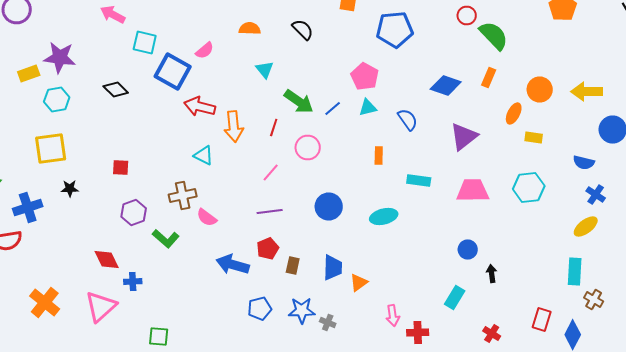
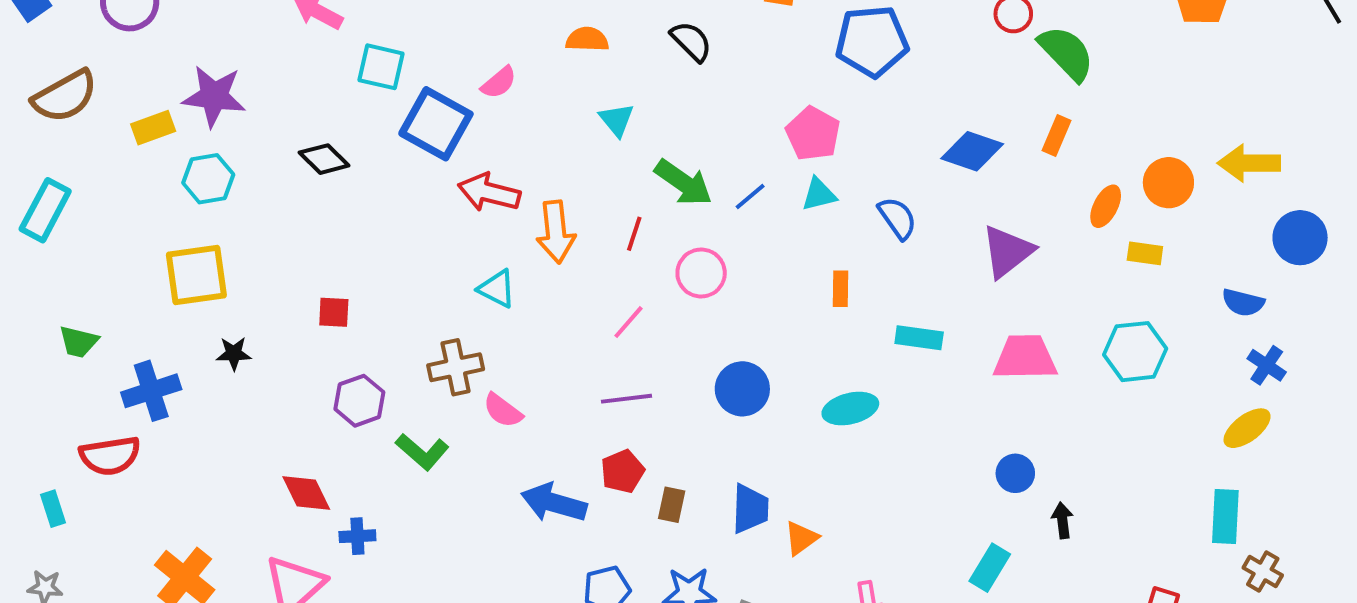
orange circle: (540, 90) -> (1168, 183), moved

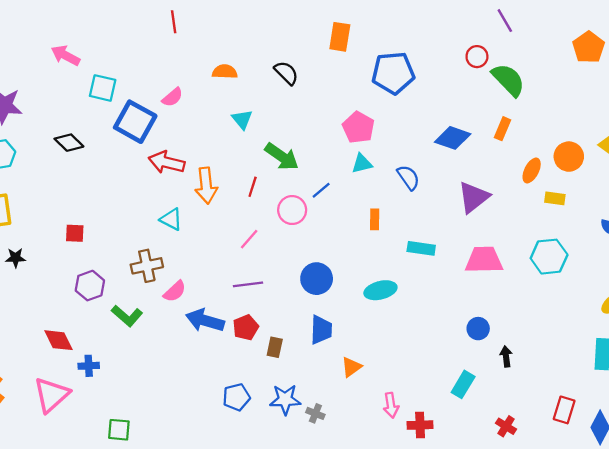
blue line: (750, 196) -> (321, 190), moved
pink semicircle: (503, 410) -> (175, 291), turned -80
blue arrow: (554, 503) -> (205, 320), moved
blue trapezoid: (750, 509) -> (321, 330), moved

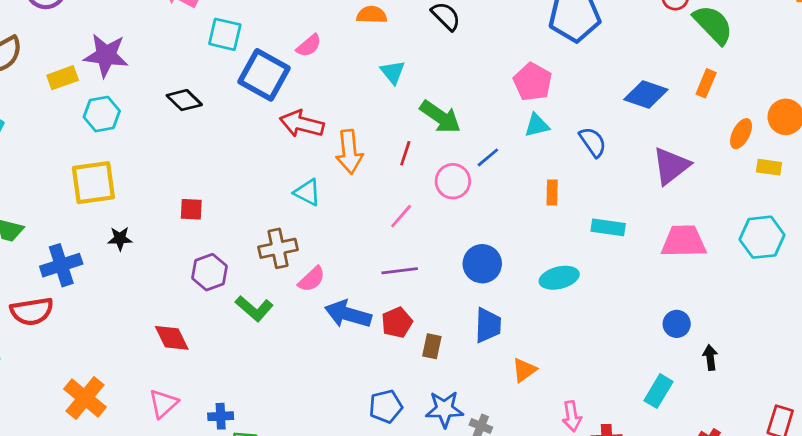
blue cross: (89, 366) -> (221, 416), moved
pink triangle: (52, 395) -> (163, 404), size x0.7

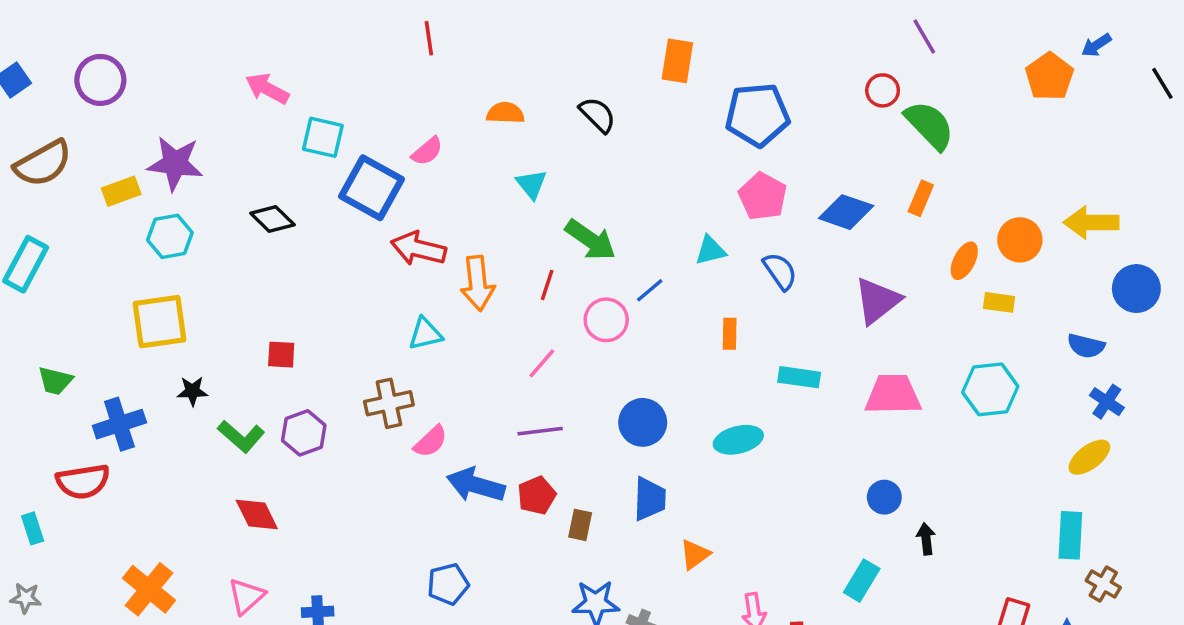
pink pentagon: (533, 82) -> (763, 196), moved
cyan triangle: (307, 192) -> (425, 334), turned -40
green L-shape: (254, 309) -> (241, 436), moved
blue pentagon: (386, 406) -> (448, 584), moved

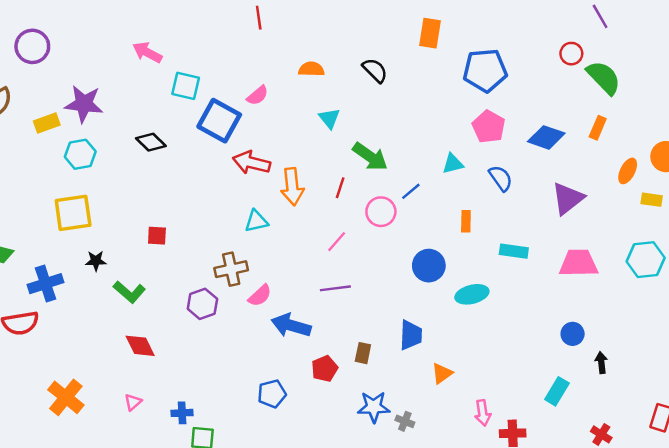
blue circle: (643, 422) -> (429, 266), moved
purple hexagon: (304, 433) -> (202, 304), moved
red pentagon: (537, 495) -> (325, 369), moved
pink triangle: (246, 596) -> (133, 402), size x0.7

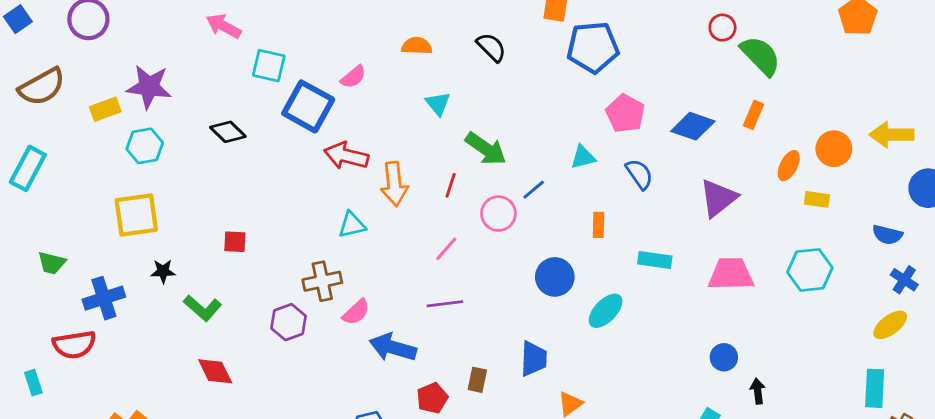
blue pentagon: (485, 70) -> (593, 47), moved
cyan ellipse: (472, 294) -> (606, 311), turned -32

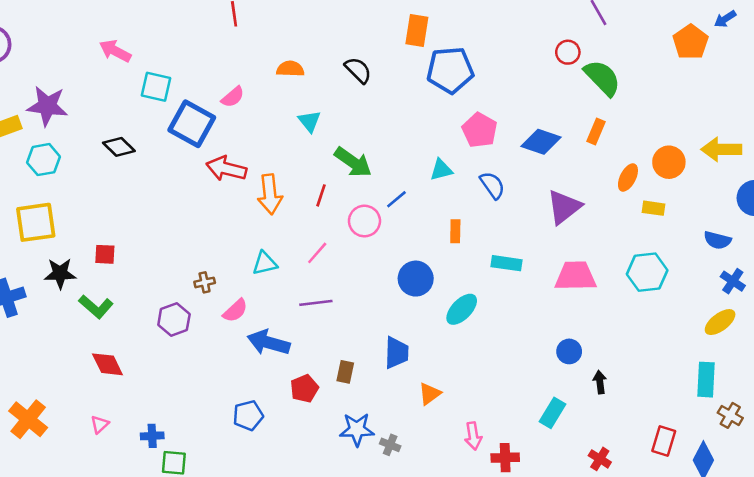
cyan triangle: (352, 225) -> (265, 263), moved
red square: (235, 242) -> (105, 254), moved
black star: (163, 271) -> (60, 273), size x1.4
brown cross: (322, 281) -> (205, 282), size x0.6

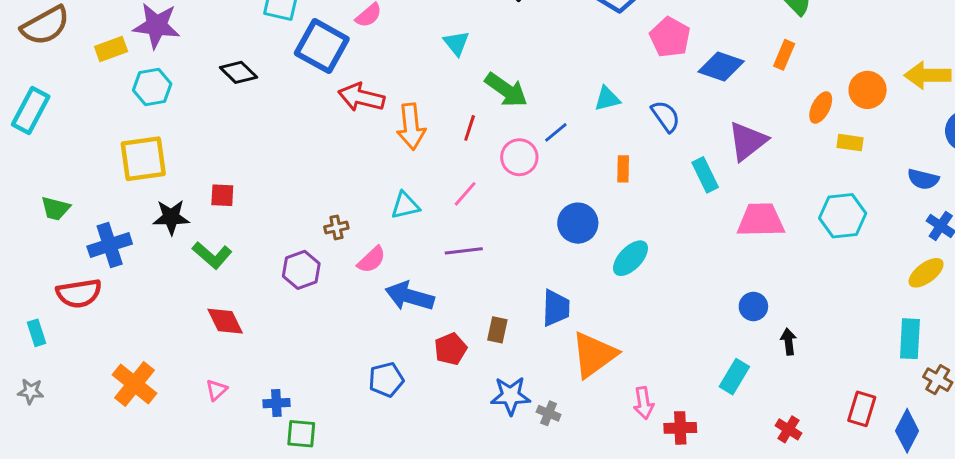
pink pentagon: (480, 130) -> (670, 37), moved
cyan rectangle: (506, 263) -> (705, 175), moved, turned 56
orange triangle: (430, 394) -> (594, 355), size x1.8

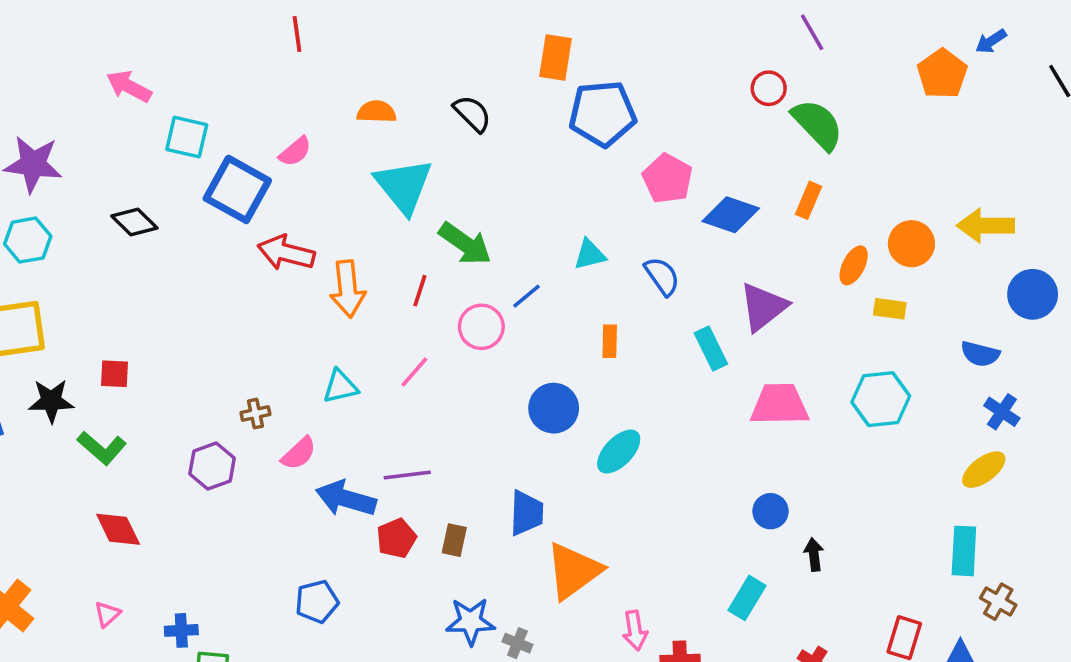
cyan triangle: (456, 43) -> (404, 186), size x1.8
purple line: (464, 251) -> (407, 475), moved
red pentagon: (451, 349) -> (396, 538), moved

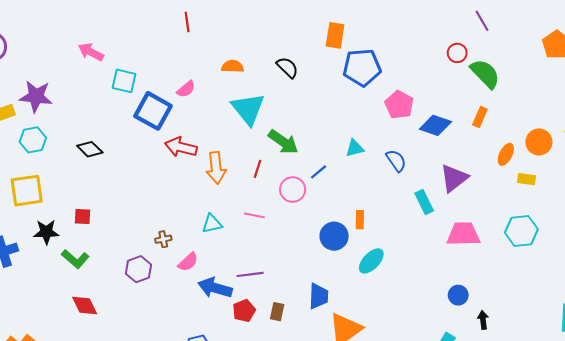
black diamond: (134, 222) -> (90, 149), moved
orange rectangle: (610, 341) -> (360, 220), moved
pink line: (414, 372) -> (254, 215), turned 60

